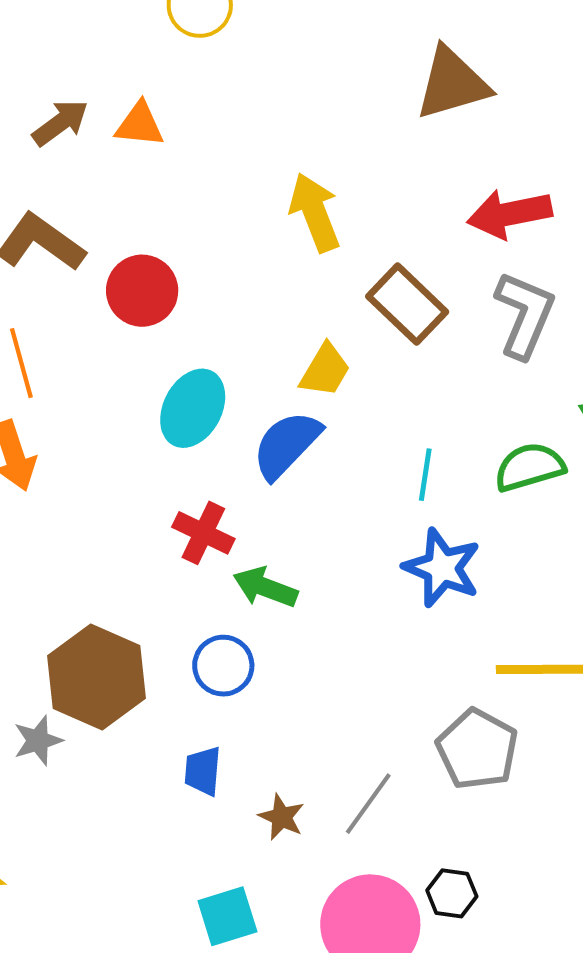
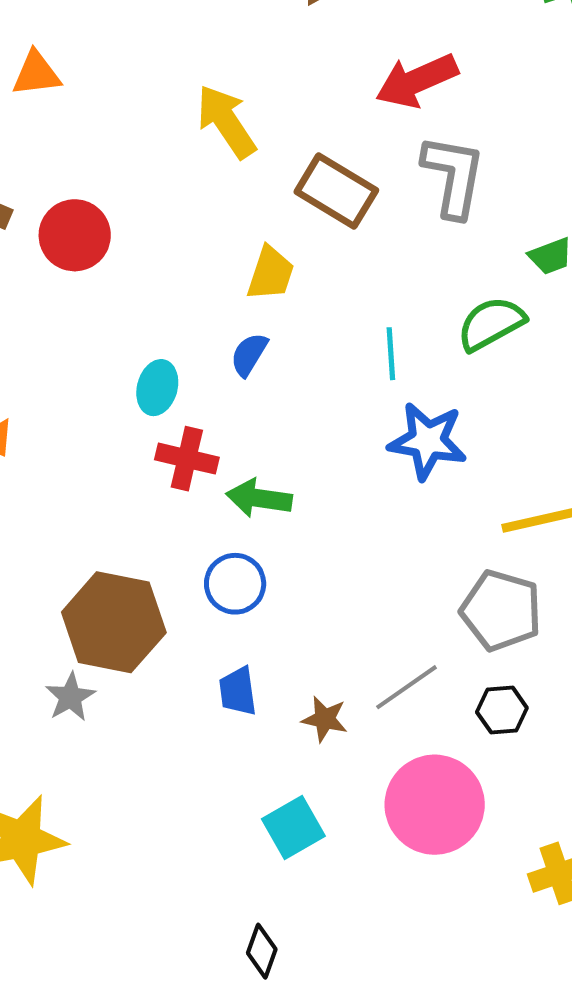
cyan ellipse: (193, 408) -> (157, 388), moved, size x0.7
blue semicircle: (287, 445) -> (249, 354), size x0.6
gray line: (368, 804) -> (407, 687), turned 32
black hexagon: (452, 893) -> (502, 710), moved

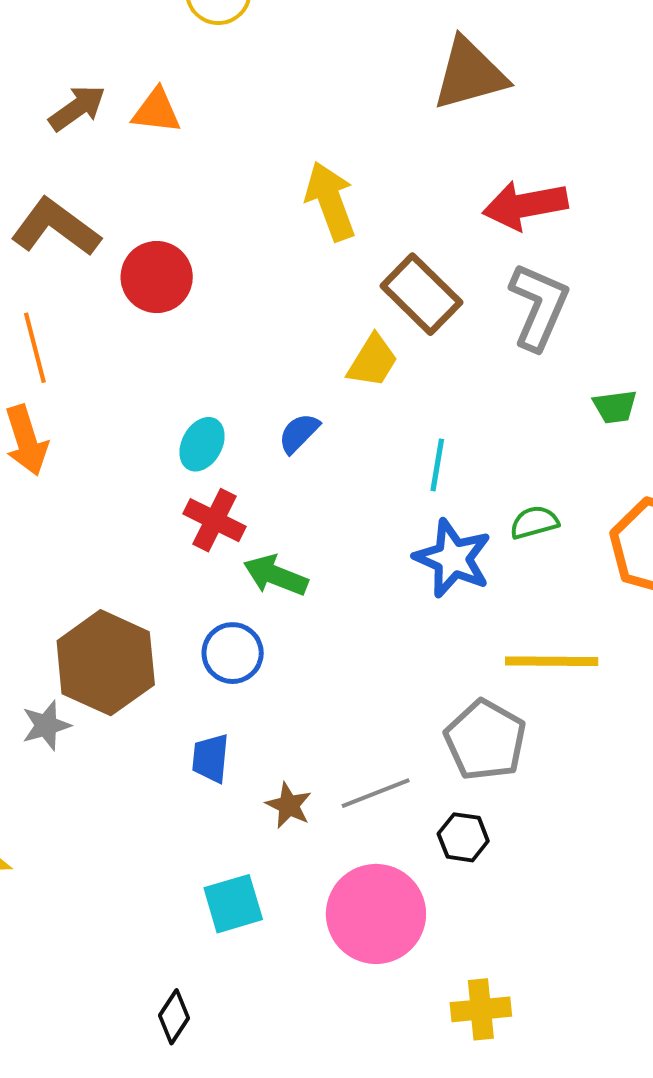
yellow trapezoid: (271, 273) -> (373, 361), moved
green semicircle: (491, 324) -> (534, 522), moved, size x0.7

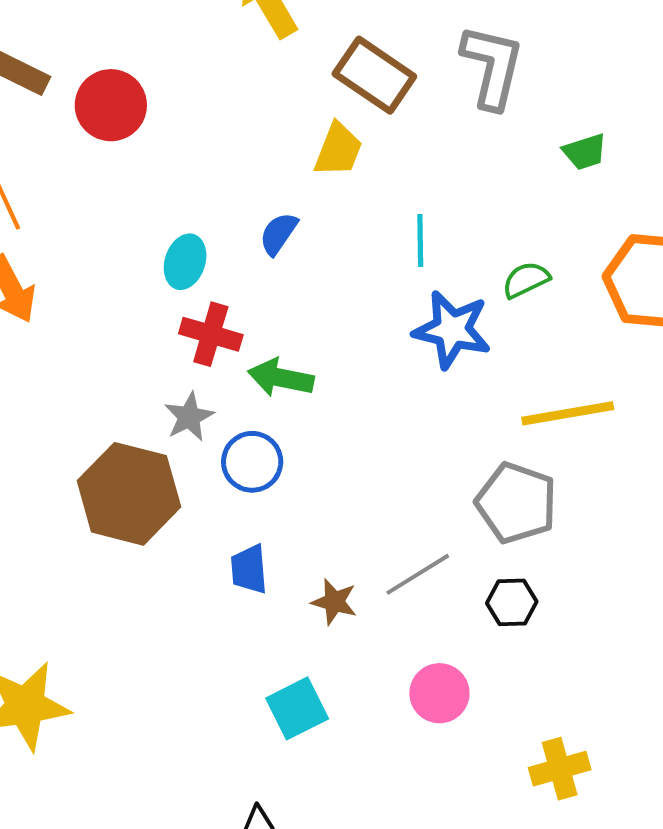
gray star: (46, 725) -> (189, 417), moved
pink circle: (376, 914) -> (439, 693), size x0.6

